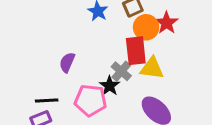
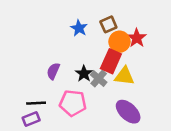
red rectangle: (136, 51) -> (111, 61), turned 30
black star: (110, 86) -> (84, 74), moved

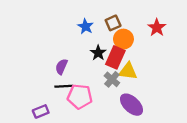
red star: (137, 38) -> (157, 28), moved
black star: (84, 74) -> (98, 53), moved
gray cross: (99, 78) -> (112, 79), moved
black line: (36, 103) -> (64, 86), moved

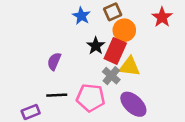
black line: (64, 86) -> (57, 95), moved
pink pentagon: (80, 97) -> (90, 98), moved

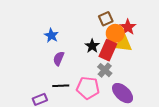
blue star: (81, 16) -> (51, 35), moved
red star: (162, 17) -> (128, 27), moved
yellow triangle: (129, 67) -> (124, 44), moved

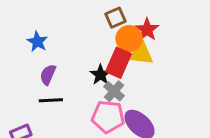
black star: (92, 46) -> (100, 75), moved
black line: (61, 86) -> (51, 100), moved
pink pentagon: (88, 88) -> (108, 117), moved

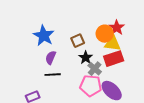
brown square: (115, 18) -> (78, 41), moved
blue star: (37, 42) -> (44, 36), size x1.5
red rectangle: (118, 63) -> (114, 59), moved, turned 48

